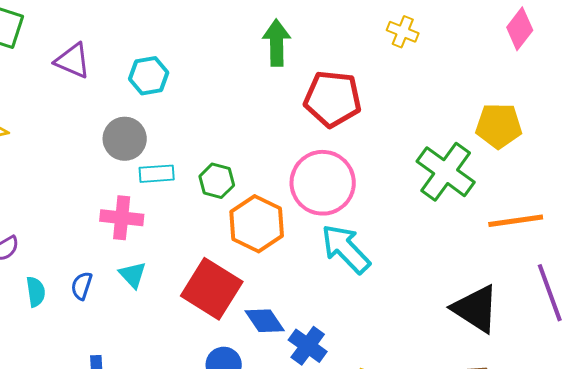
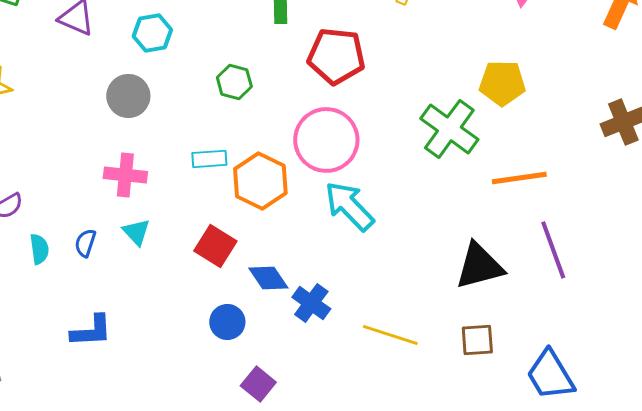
cyan rectangle: (157, 174) -> (209, 159), moved
green hexagon: (217, 181) -> (234, 82), moved
red square: (212, 289) -> (215, 246), size x0.7
black triangle: (476, 309) -> (479, 266), turned -48

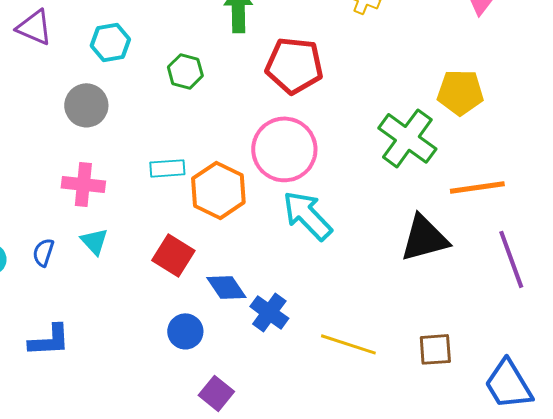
green hexagon: (234, 82) -> (185, 71), moved
black triangle: (479, 266) -> (424, 238), moved

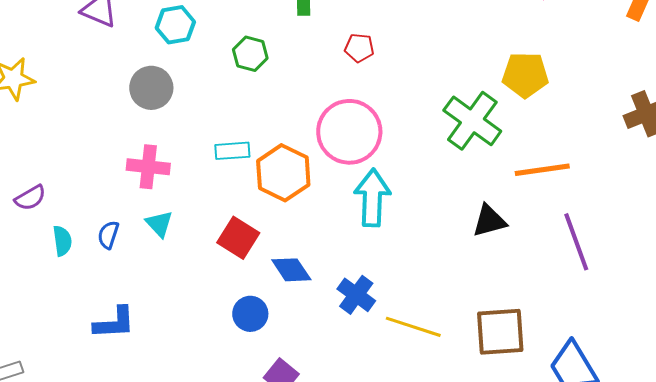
red pentagon: (294, 65) -> (359, 48), size x0.5
cyan arrow: (307, 215) -> (372, 198), turned 46
black triangle: (424, 238) -> (489, 221), size x0.7
blue cross: (269, 312) -> (356, 295), moved
brown square: (435, 349) -> (500, 332), size x1.5

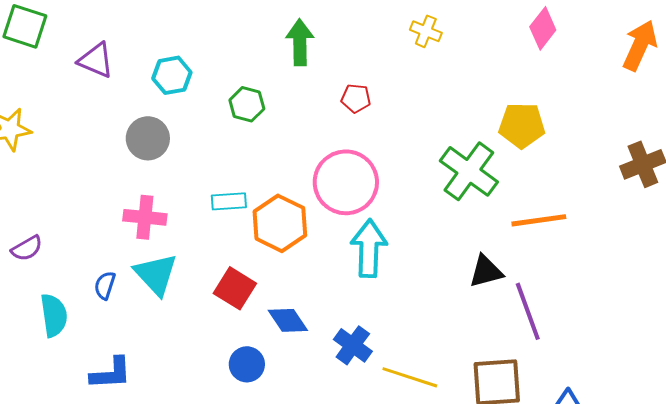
cyan triangle: (159, 224) -> (156, 274), size x1.6
cyan semicircle: (62, 241) -> (54, 315), moved, size x1.4
purple line: (576, 242) -> (528, 311), moved

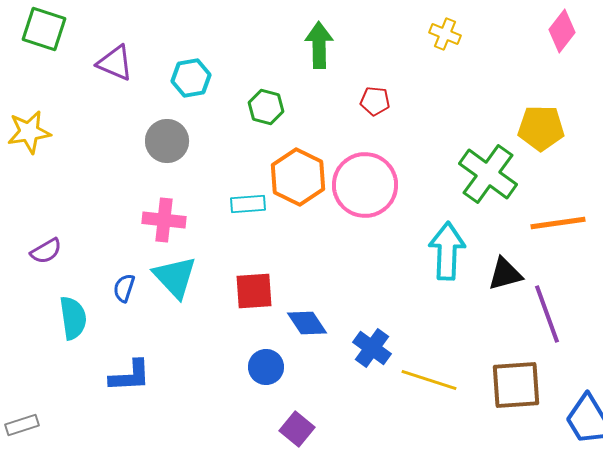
orange hexagon: (280, 223) -> (298, 177), moved
cyan arrow: (369, 248) -> (447, 251), moved
red square: (235, 288) -> (254, 291), turned -36

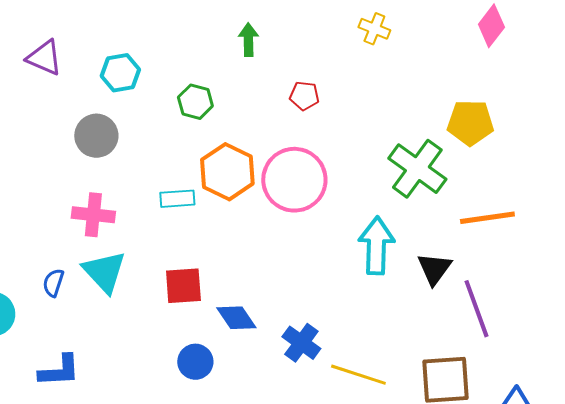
green arrow: (319, 45) -> (248, 40), size x0.7
black triangle: (505, 274) -> (434, 269), turned -39

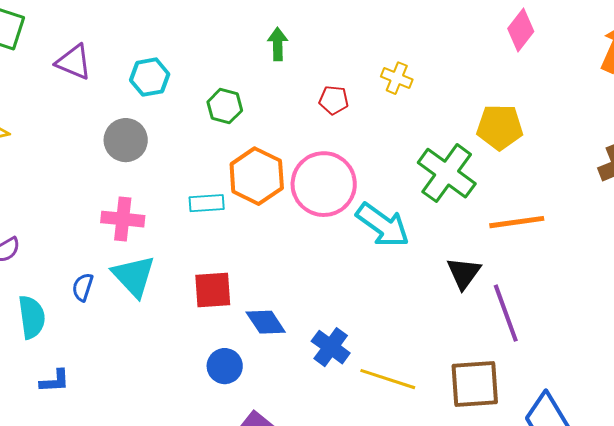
yellow cross: (374, 29) -> (397, 78), moved
cyan arrow: (376, 246) -> (383, 225), moved, turned 124
blue L-shape: (59, 371) -> (55, 381), moved, size x0.7

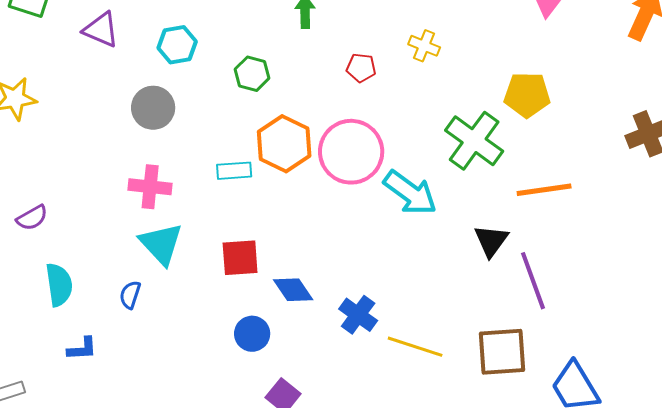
blue semicircle: (83, 287) -> (130, 295), moved

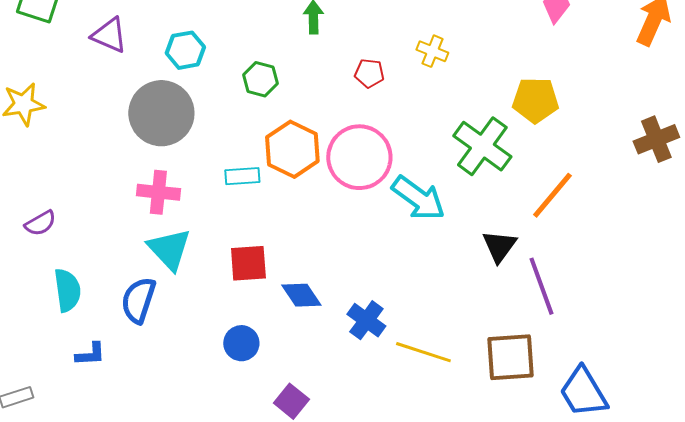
gray circle: (153, 108) -> (161, 113), size x1.5
orange line: (544, 190) -> (552, 195), turned -42
blue semicircle: (130, 295) -> (138, 300), size x1.6
blue circle: (252, 334) -> (241, 343), moved

